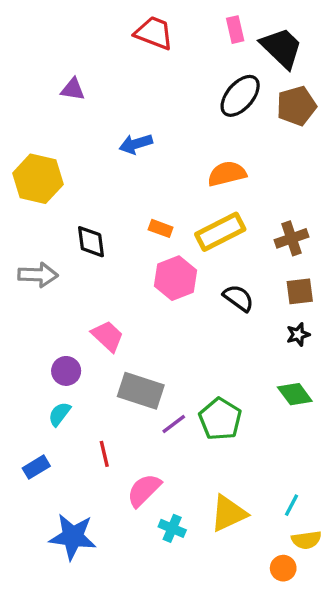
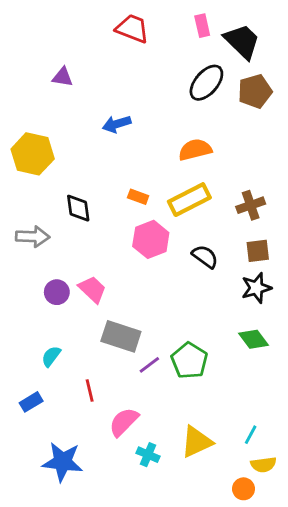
black star: (298, 334) -> (256, 288), size x1.5
purple circle: (66, 371) -> (57, 292), moved

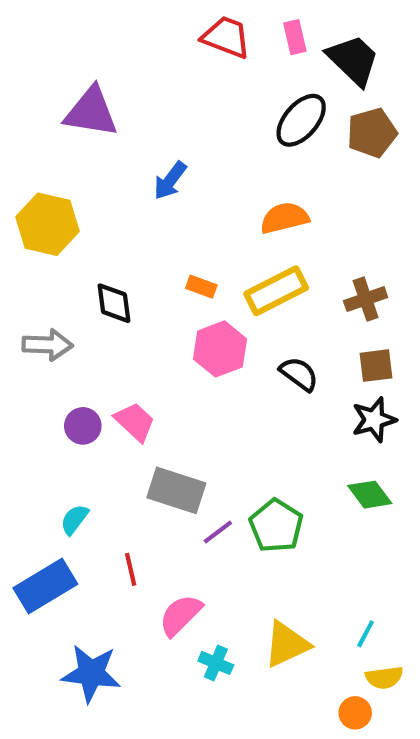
red trapezoid: (132, 29) -> (226, 37), moved
purple triangle: (63, 77) -> (91, 112), size x1.8
blue arrow: (117, 124) -> (170, 181), turned -36
blue rectangle: (31, 402) -> (45, 586), size x1.8

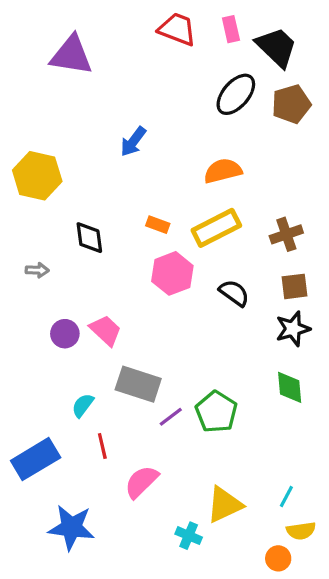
purple triangle: (91, 112) -> (71, 55), moved
gray arrow: (47, 345) -> (37, 270), size x0.6
green diamond: (370, 495) -> (290, 387), turned 32
cyan semicircle: (74, 519) -> (83, 405), moved
cyan cross: (216, 663) -> (189, 536), moved

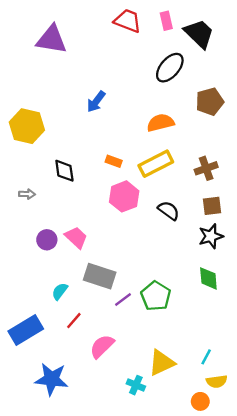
brown pentagon: (291, 104) -> (210, 102), moved
red line: (102, 446) -> (74, 321), turned 54

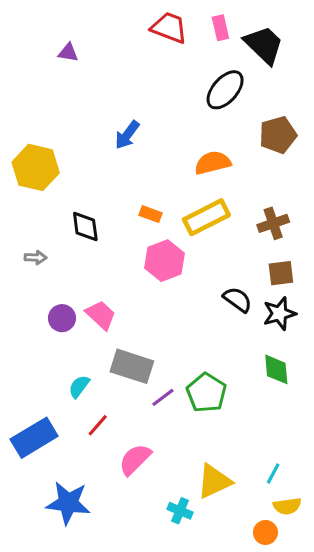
purple triangle: (52, 39) -> (68, 53), size x0.5
black semicircle: (169, 210) -> (237, 299), moved

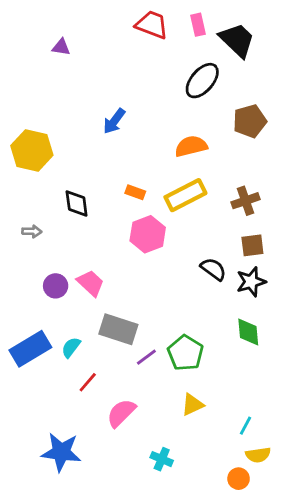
blue rectangle: (34, 438) -> (30, 349), moved
yellow triangle: (214, 481) -> (192, 405), moved, size x0.7

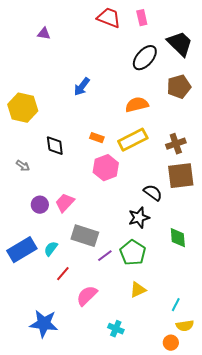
black trapezoid: (237, 40) -> (180, 44), moved
gray arrow: (32, 231) -> (23, 166), turned 32
brown square: (252, 245) -> (181, 176), size x1.6
black star: (251, 282) -> (139, 218), moved
pink trapezoid: (90, 283) -> (65, 203), turned -90

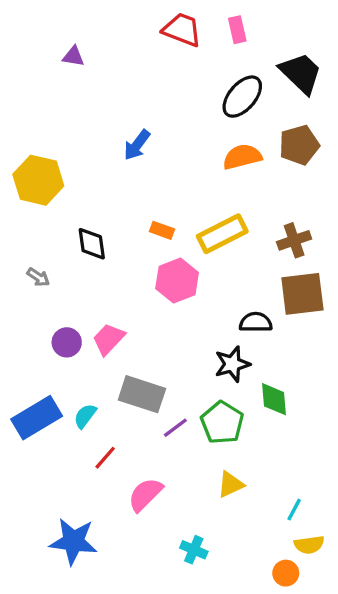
orange semicircle: (137, 105) -> (242, 157), moved
black semicircle: (153, 193) -> (256, 322), turned -36
green diamond: (178, 238) -> (274, 399), moved

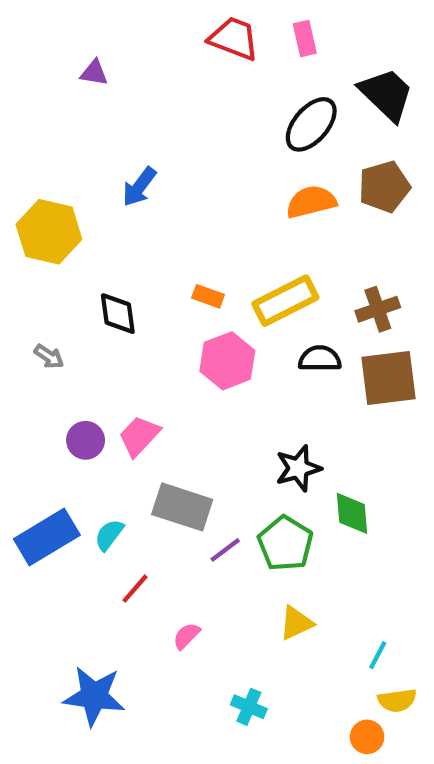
blue arrow: (137, 145) -> (139, 187), moved
black semicircle: (256, 322) -> (320, 359), moved
pink semicircle: (145, 495) -> (187, 636), size x0.6

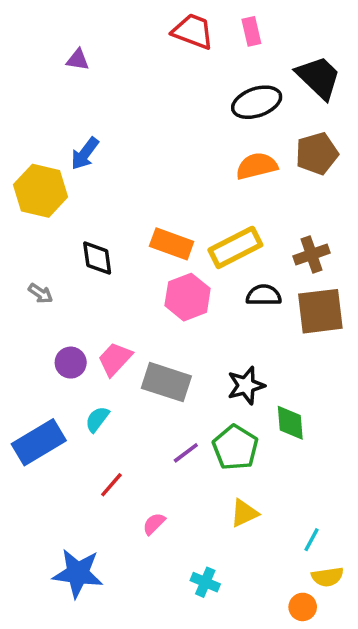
black ellipse: (311, 124) -> (257, 102), turned 30
blue arrow: (139, 187) -> (85, 154), moved
orange rectangle: (208, 296) -> (172, 244), size x1.6
gray rectangle: (182, 507) -> (166, 382), moved
cyan semicircle: (109, 535) -> (97, 419), moved

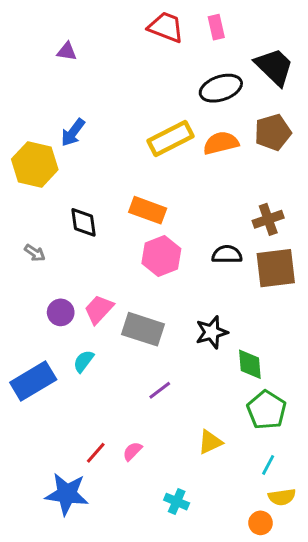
yellow rectangle: (235, 247) -> (171, 138), moved
green pentagon: (235, 448) -> (267, 410), moved
red line: (111, 485) -> (96, 453), moved

